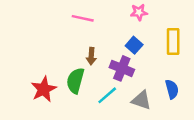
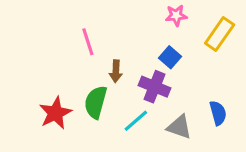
pink line: (83, 18) -> (88, 42), moved, turned 60
yellow rectangle: (173, 42) -> (220, 34), moved, turned 35

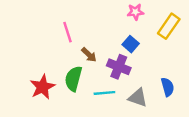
brown arrow: (116, 71) -> (89, 55), turned -49
cyan line: (136, 121) -> (104, 93), turned 36

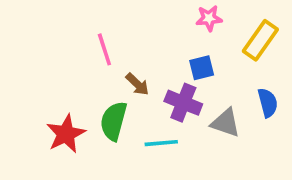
blue square: (131, 44) -> (202, 68), turned 35
blue semicircle: (168, 87) -> (268, 103), moved
gray triangle: (138, 98) -> (226, 123), moved

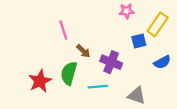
blue square: (202, 68) -> (139, 41), moved
blue semicircle: (268, 103) -> (162, 62), turned 77
gray triangle: (226, 123) -> (137, 95), moved

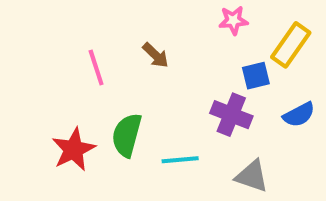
pink line: (63, 30) -> (96, 67), moved
brown arrow: (83, 51) -> (155, 55), moved
purple cross: (111, 62) -> (231, 115), moved

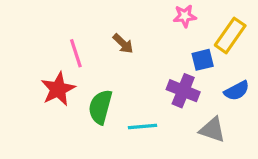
red star: (73, 149) -> (58, 89), moved
gray triangle: (252, 176) -> (212, 130), moved

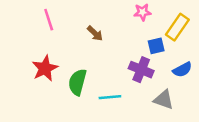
pink line: (76, 53) -> (49, 20), moved

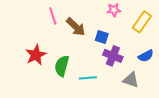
pink line: (49, 20) -> (53, 16), moved
brown arrow: (95, 33) -> (76, 27), size x1.5
blue square: (156, 46) -> (102, 37), moved, turned 32

